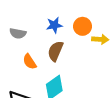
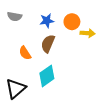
gray semicircle: (18, 33) -> (15, 16), moved

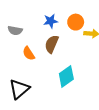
gray semicircle: (15, 16) -> (15, 30), moved
cyan diamond: (47, 76) -> (66, 76), moved

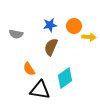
orange semicircle: (29, 53) -> (29, 69), moved
black triangle: (19, 89) -> (40, 90), moved, turned 50

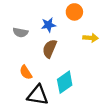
orange circle: (74, 26) -> (74, 12), moved
gray semicircle: (16, 34) -> (20, 32), moved

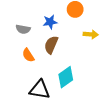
orange semicircle: (26, 72) -> (28, 55), moved

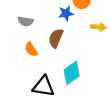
blue star: (50, 22) -> (66, 13), moved

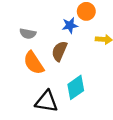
orange semicircle: (31, 49) -> (34, 63), size x1.5

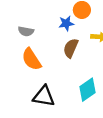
brown semicircle: (59, 51) -> (71, 48), moved
cyan diamond: (76, 87) -> (88, 90), moved

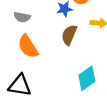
black triangle: (44, 96) -> (20, 85), moved

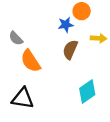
gray semicircle: (22, 17) -> (16, 38), moved, turned 35

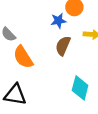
cyan diamond: (87, 92) -> (80, 88), turned -40

